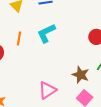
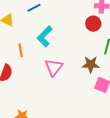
pink triangle: (47, 90) -> (54, 67), moved

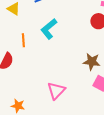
pink triangle: (54, 67) -> (56, 91), moved

